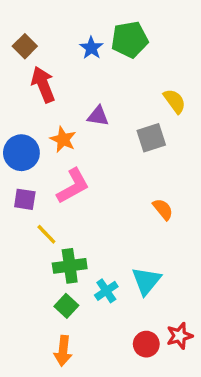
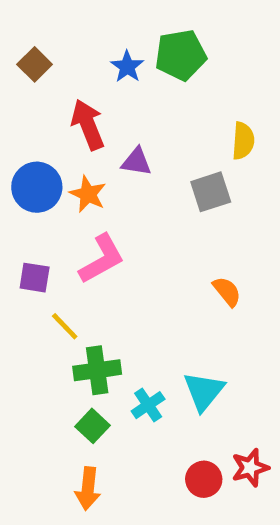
red arrow: (43, 84) -> (88, 125), moved
yellow semicircle: (175, 101) -> (243, 141), turned 40
blue circle: (21, 153) -> (37, 187), moved

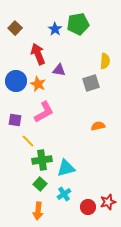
orange semicircle: (227, 291) -> (98, 126), turned -64
cyan triangle: (204, 391) -> (66, 168), moved, turned 36
cyan cross: (148, 405) -> (64, 194), moved

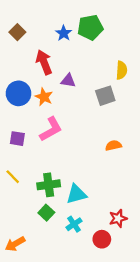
yellow line: (28, 141) -> (13, 177), moved
red star: (108, 202) -> (118, 218), moved
orange arrow: (38, 211) -> (15, 244), moved, turned 54

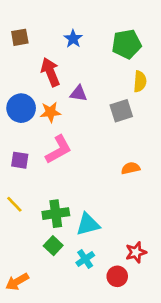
green pentagon: (90, 27) -> (127, 44), moved
brown square: (17, 32) -> (20, 37), turned 35
orange star: (44, 97) -> (50, 112), turned -30

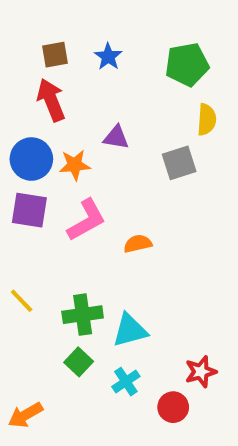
brown square: (20, 37) -> (55, 55), moved
red arrow: (50, 72) -> (51, 100), moved
purple square: (20, 160) -> (29, 210), moved, size x1.4
orange semicircle: (131, 168) -> (138, 244), moved

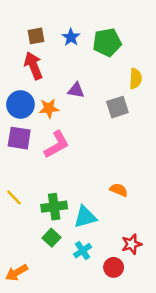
green pentagon: (187, 64) -> (107, 42), moved
orange semicircle: (138, 244) -> (119, 190), moved, turned 36

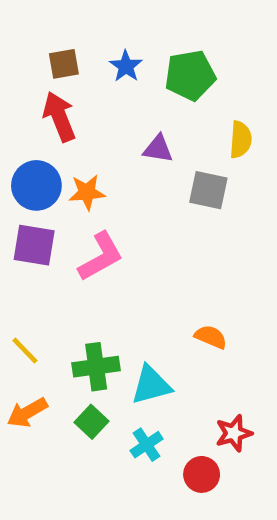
purple triangle: (76, 90) -> (158, 149), moved
gray square: (117, 107) -> (208, 190), turned 30
orange arrow: (17, 273) -> (27, 413), moved

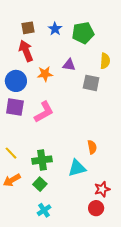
orange star: (87, 192) -> (45, 74), moved
orange semicircle: (211, 337) -> (92, 147), turned 56
cyan triangle: (151, 385) -> (77, 168), moved
cyan cross: (147, 445) -> (44, 210), moved
red circle: (202, 474) -> (96, 208), moved

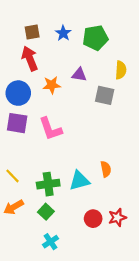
pink L-shape: (44, 112) -> (50, 129), turned 100
cyan triangle: (77, 168) -> (79, 181), moved
red circle: (96, 208) -> (93, 219), moved

